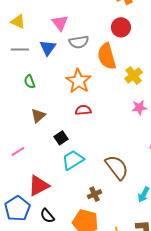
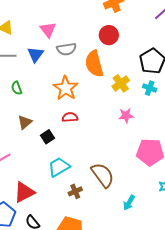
black square: (61, 138) -> (47, 137), moved
brown cross: (95, 194) -> (75, 191), moved

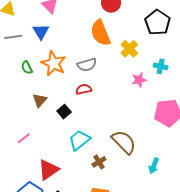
gray semicircle: (66, 49) -> (87, 65), moved
orange star: (66, 88) -> (54, 63), moved
cyan cross: (150, 88) -> (161, 66), moved

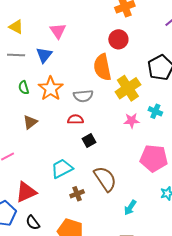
yellow cross: (129, 49) -> (128, 88), size x1.4
black square: (64, 112) -> (89, 140), moved

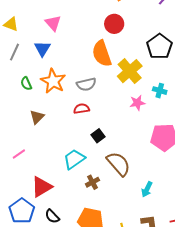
gray line: (16, 55) -> (15, 52), turned -60
black square: (89, 140) -> (98, 136), moved

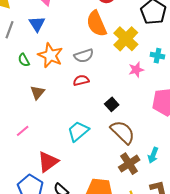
black square: (98, 136) -> (112, 104), moved
brown cross: (92, 182) -> (129, 164), moved, size x1.5

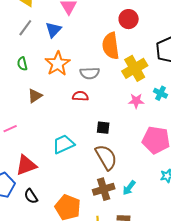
green semicircle: (24, 60) -> (22, 64), moved
black square: (112, 104) -> (103, 128), turned 32

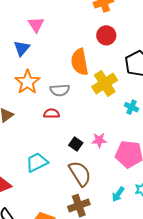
red circle: (129, 19) -> (106, 35), moved
pink star: (136, 101) -> (99, 140), moved
black square: (103, 128) -> (76, 144), turned 32
cyan arrow: (129, 188) -> (118, 194), moved

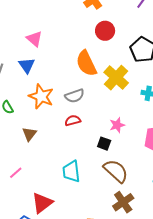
pink star: (99, 140) -> (117, 125), moved
cyan trapezoid: (37, 162) -> (71, 171), turned -55

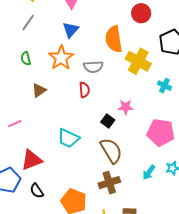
blue triangle: (27, 65) -> (71, 30), moved
yellow cross: (116, 78) -> (138, 61), turned -30
red semicircle: (73, 120) -> (84, 90), turned 84
cyan trapezoid: (71, 171) -> (68, 138), turned -75

